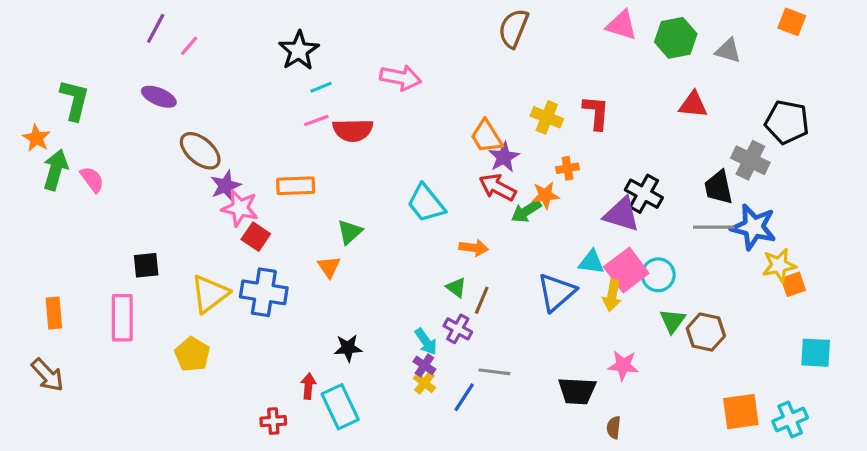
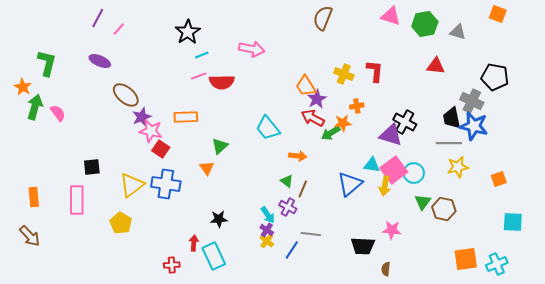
blue star: (754, 227) -> (474, 126), moved
yellow star: (779, 265) -> (458, 167), moved

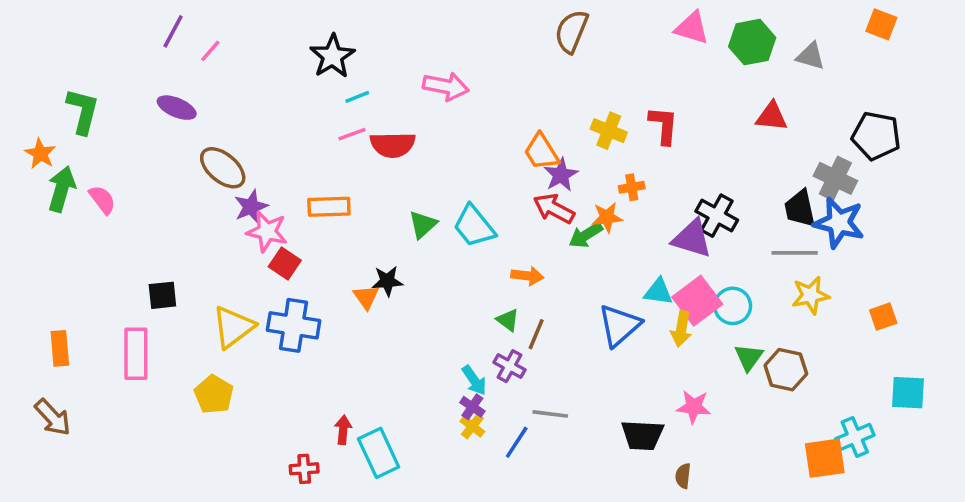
green triangle: (220, 146) -> (423, 224), moved
black star: (219, 219) -> (387, 281), moved
cyan cross: (497, 264) -> (855, 437), moved

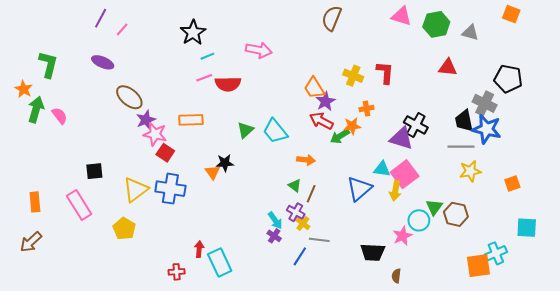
cyan circle: (733, 306) -> (419, 220), moved
pink rectangle: (136, 354) -> (79, 205), turned -32
pink star: (694, 407) -> (402, 236), turned -30
brown arrow: (53, 417) -> (31, 242), turned 90
yellow cross: (472, 426) -> (303, 224), moved

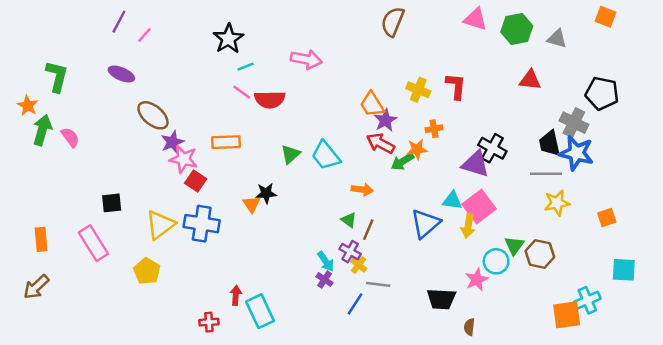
pink line: (204, 78) -> (242, 92), turned 56

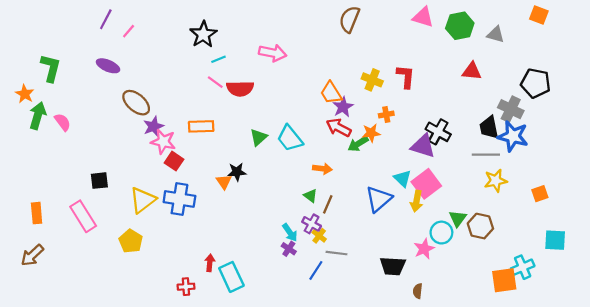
cyan triangle: (452, 200) -> (402, 178), turned 36

